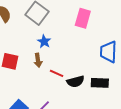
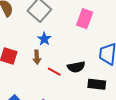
black semicircle: (75, 81) -> (76, 67), moved

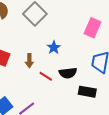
pink rectangle: (85, 19) -> (92, 28), moved
blue star: (44, 39) -> (54, 47), moved

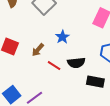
brown arrow: (29, 61) -> (38, 50), turned 40

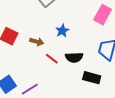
brown arrow: (38, 50) -> (37, 42), turned -120

